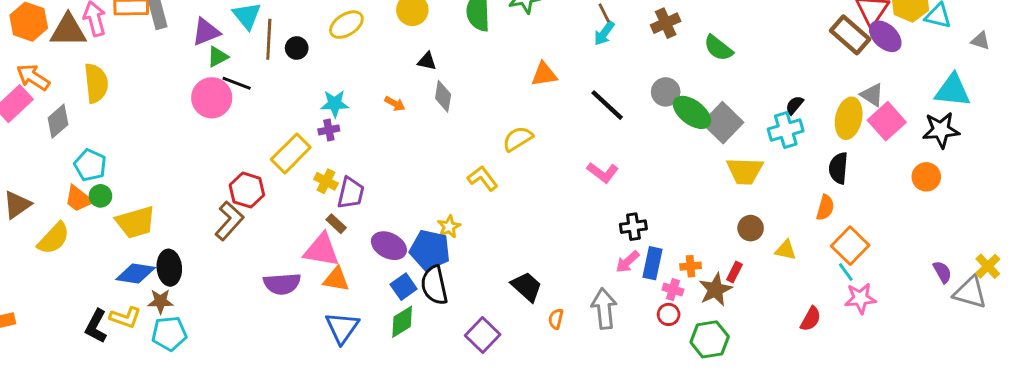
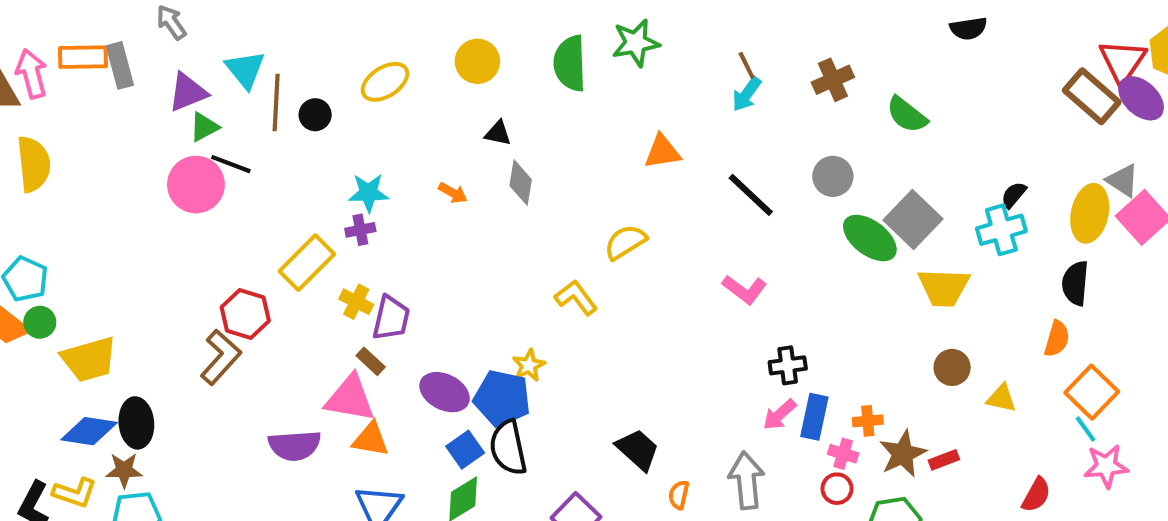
green ellipse: (692, 112) -> (870, 238), moved
red rectangle: (734, 272) -> (944, 460), moved, turned 42

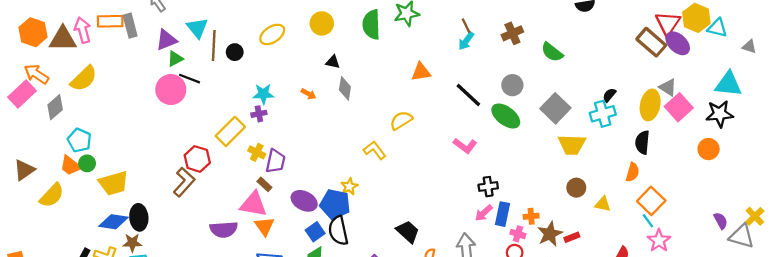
yellow semicircle: (34, 164) -> (84, 79), turned 52
green ellipse: (870, 238) -> (506, 116), moved
orange triangle: (371, 439) -> (264, 226), turned 45
pink star: (1106, 466) -> (659, 241), turned -30

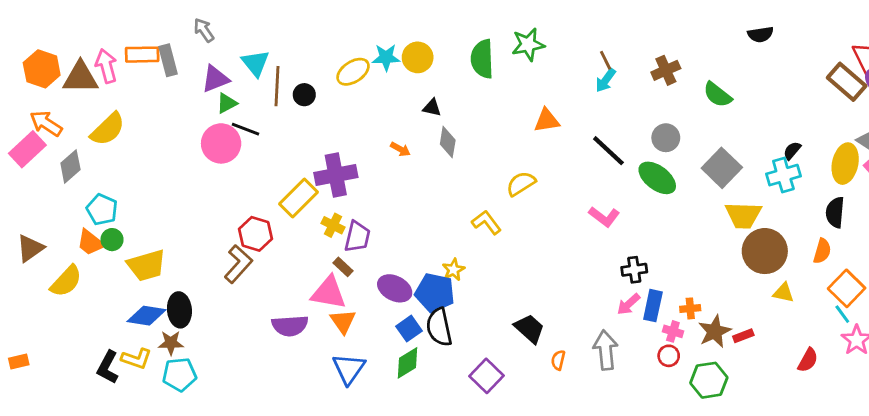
cyan star: (263, 94) -> (386, 57), moved
purple cross: (259, 114) -> (336, 175), size x2.0
brown circle: (576, 188) -> (765, 251), moved, size x1.8

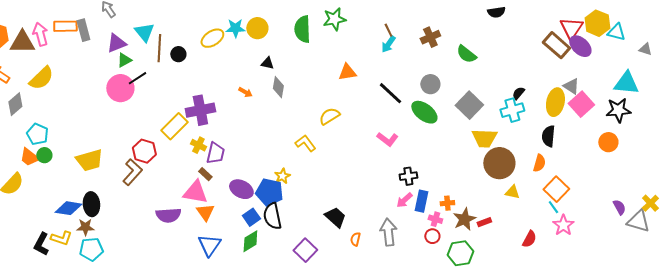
black line: (245, 129) -> (137, 78), turned -54
yellow trapezoid: (146, 265) -> (89, 160), moved

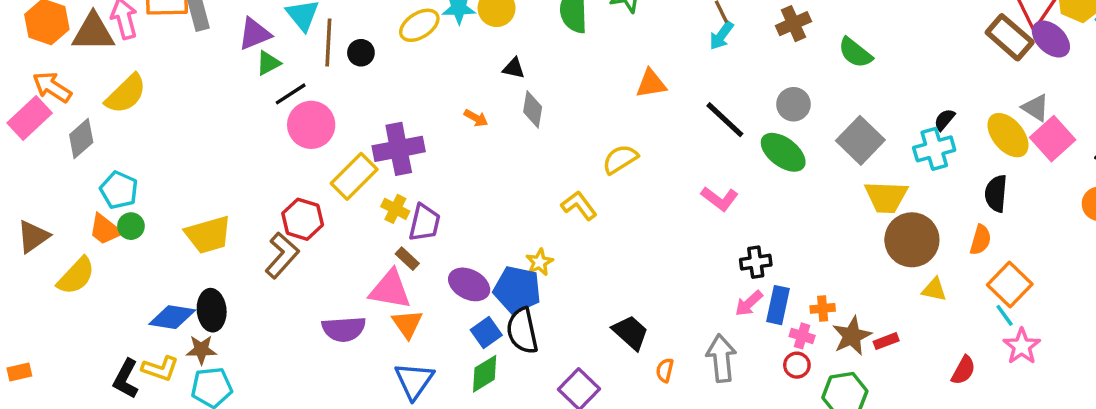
pink circle: (120, 88) -> (311, 125), moved
yellow ellipse: (555, 102) -> (1008, 135), turned -52

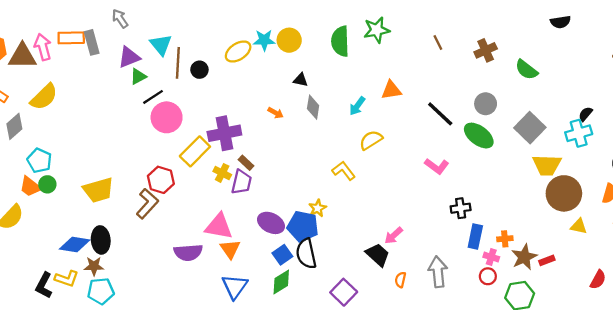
cyan arrow: (721, 36) -> (357, 106), moved
brown rectangle: (407, 259) -> (246, 163), moved
pink arrow: (749, 303) -> (394, 235), moved

